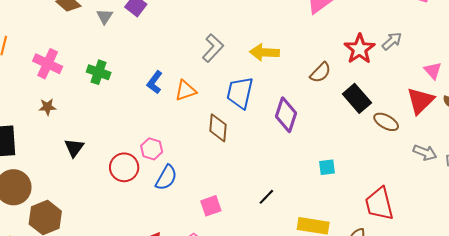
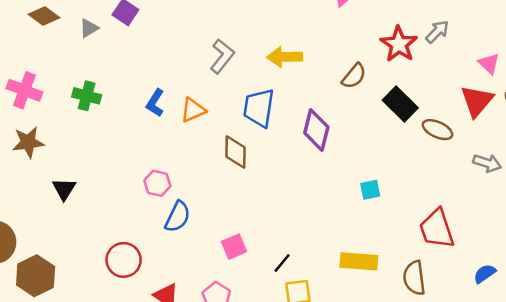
gray triangle: (105, 16) -> (89, 28), turned 30
brown star: (47, 107) -> (28, 142), size x1.5
red circle: (124, 167) -> (124, 260), moved
black line: (266, 197) -> (282, 263), moved

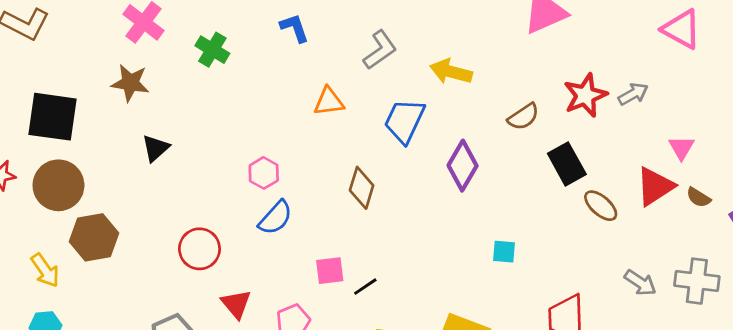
blue L-shape: (155, 103) -> (295, 28), moved, turned 112
brown diamond: (236, 152) -> (362, 188), moved
gray arrow: (487, 163) -> (640, 283), moved
black line: (282, 263) -> (365, 287), moved

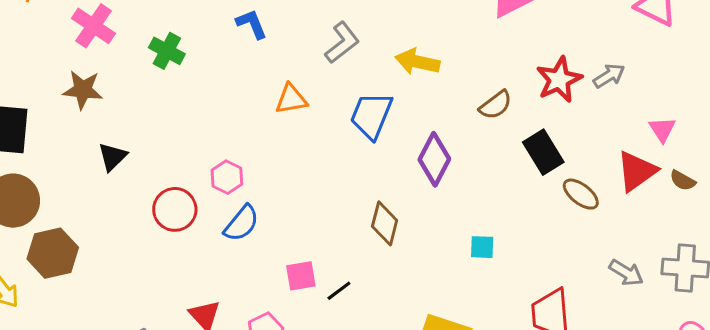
brown diamond: (362, 188) -> (385, 223), moved
red circle: (199, 249) -> (175, 209), moved

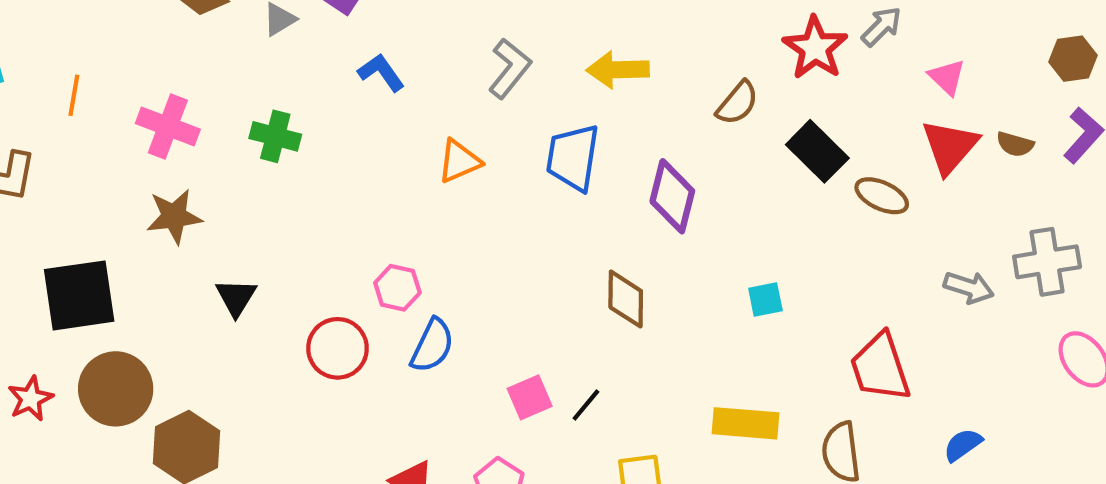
pink triangle: (662, 129) -> (947, 77), moved

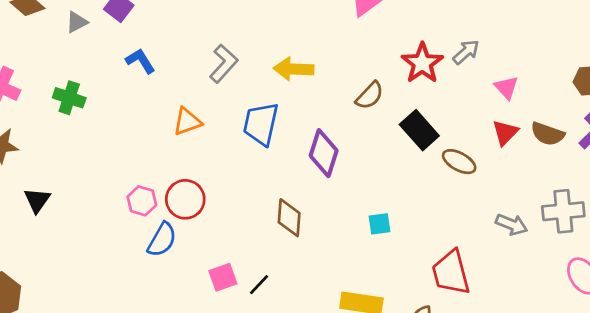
brown semicircle: (1015, 144) -> (548, 134), size x1.4
red triangle: (950, 147) -> (505, 133), size x0.7
red circle: (338, 348) -> (185, 199), moved

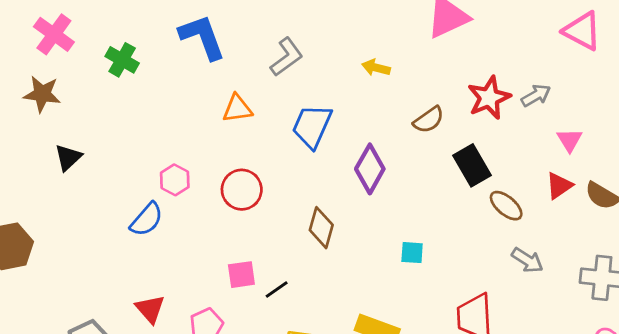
blue L-shape: (140, 61) -> (202, 37), size x1.6
yellow arrow: (294, 69) -> (376, 68), moved, size x0.7
red circle: (185, 199) -> (242, 190), moved
gray arrow: (512, 224) -> (527, 260), moved
blue semicircle: (162, 240) -> (147, 219), moved

